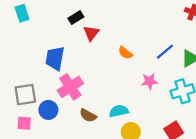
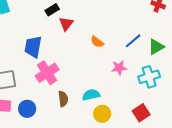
blue circle: (48, 110) -> (27, 109), moved
brown semicircle: (88, 115) -> (63, 99), turned -126

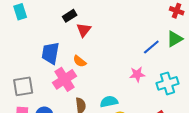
orange semicircle: (97, 42) -> (80, 61), moved
green triangle: (156, 47) -> (175, 39), moved

